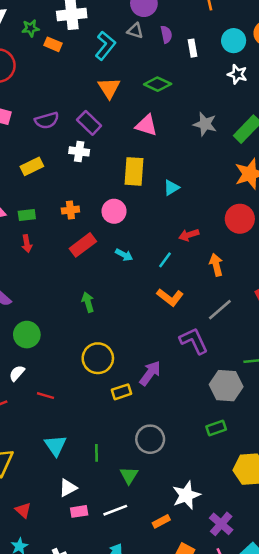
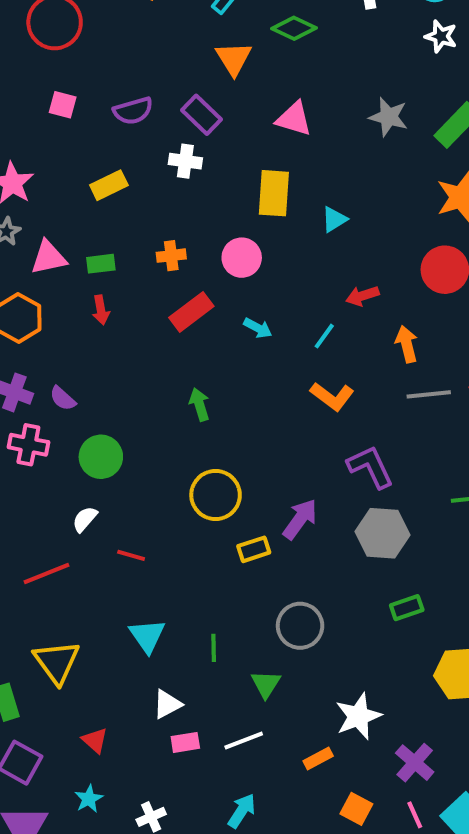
green diamond: (158, 84) -> (294, 28), moved
gray line: (220, 310) -> (429, 394), moved, turned 35
gray hexagon: (226, 386) -> (383, 533), moved

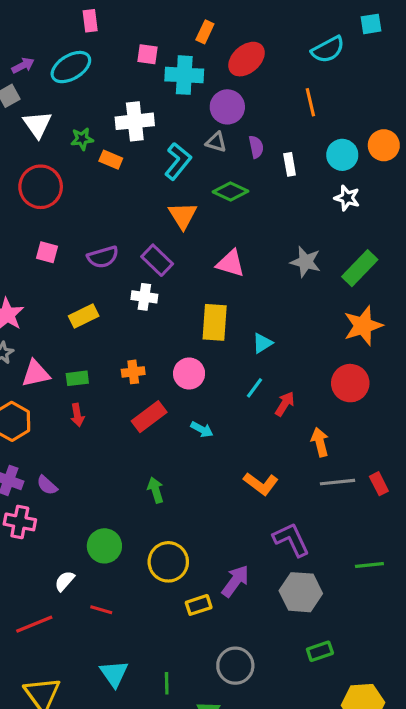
red arrow: (362, 296) -> (285, 404), turned 140
cyan line: (324, 336) -> (254, 388), moved
green circle: (101, 457) -> (104, 546), moved

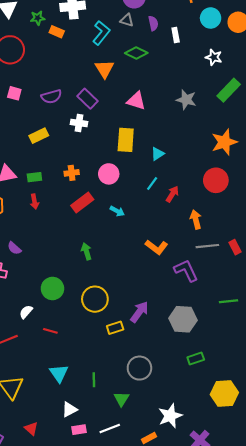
cyan circle: (342, 155) -> (211, 18), moved
green rectangle: (360, 268) -> (229, 90), moved
purple L-shape: (291, 540) -> (186, 270), moved

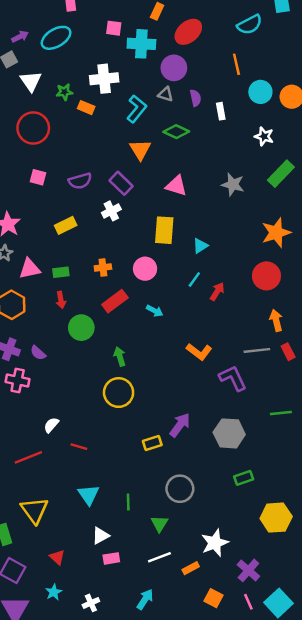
white cross: (79, 123) -> (111, 211), turned -35
orange arrow: (196, 220) -> (276, 320), moved
green circle: (52, 288) -> (81, 328), moved
yellow circle: (95, 299) -> (119, 393), moved
white line: (110, 429) -> (159, 557), moved

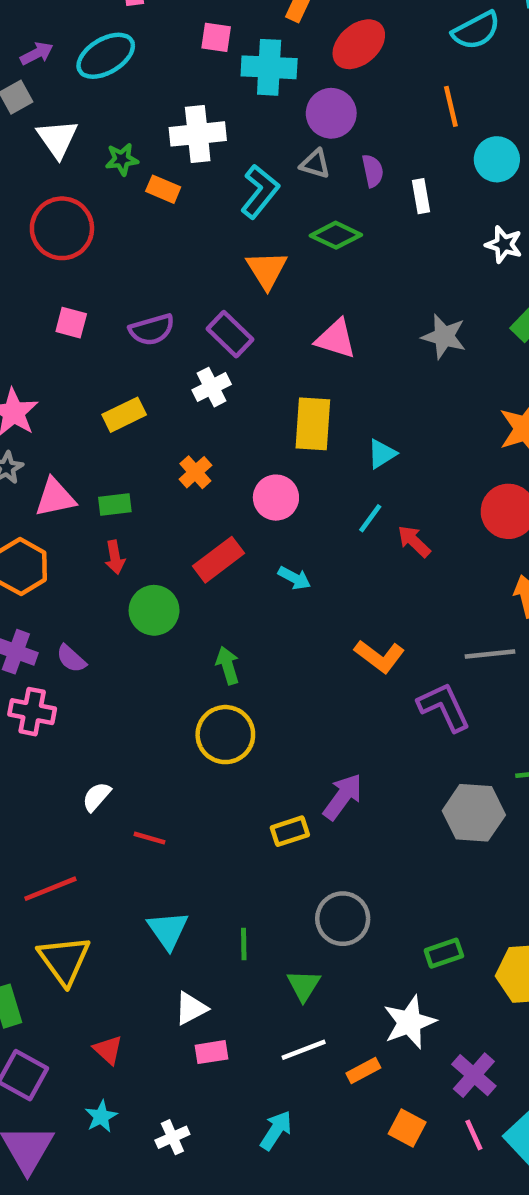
orange cross: (103, 267) -> (195, 472), moved, turned -35
red arrow: (217, 292) -> (414, 541), turned -78
gray hexagon: (229, 433) -> (474, 813), moved
red line: (28, 457) -> (50, 889), moved
green rectangle: (244, 478) -> (444, 953), moved

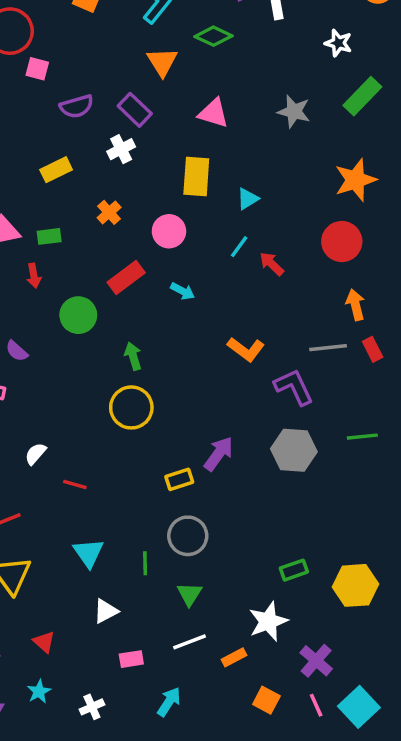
pink square: (71, 323) -> (37, 69), moved
red arrow: (115, 557) -> (34, 276), moved
gray hexagon: (474, 813) -> (294, 450), moved
gray circle: (343, 919) -> (188, 536), moved
pink rectangle: (212, 1052) -> (131, 659), moved

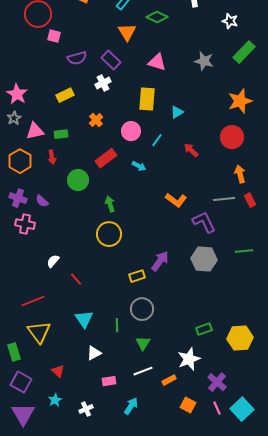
cyan line: (239, 247) -> (157, 140), moved
red line: (75, 484) -> (76, 279), turned 32

